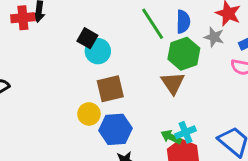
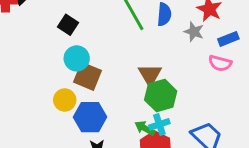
cyan circle: (98, 51) -> (77, 58), moved
green hexagon: (184, 54) -> (161, 95), moved
brown square: (110, 89) -> (87, 76), turned 32

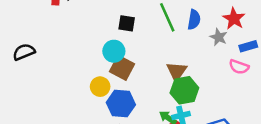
black square: (68, 25) -> (127, 23), moved, turned -30

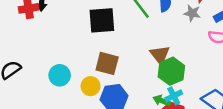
black square: (127, 23) -> (102, 20), size x1.6
cyan circle: (114, 51) -> (60, 75), moved

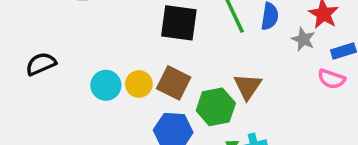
green hexagon: (171, 71) -> (216, 107), moved
yellow circle: (91, 86) -> (139, 84), moved

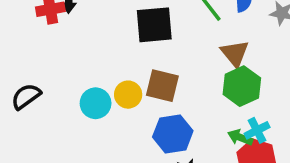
brown triangle: (248, 86) -> (235, 53), moved
green hexagon: (216, 107) -> (242, 86), moved

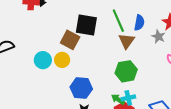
brown triangle: (235, 53) -> (126, 41), moved
brown square: (162, 86) -> (70, 40), moved

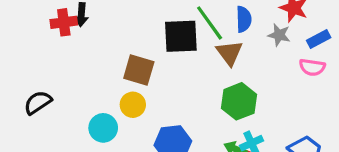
black square: (86, 25) -> (181, 36), moved
cyan circle: (43, 60) -> (103, 128), moved

